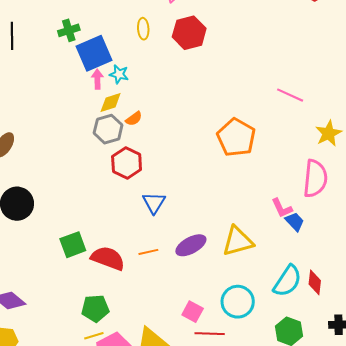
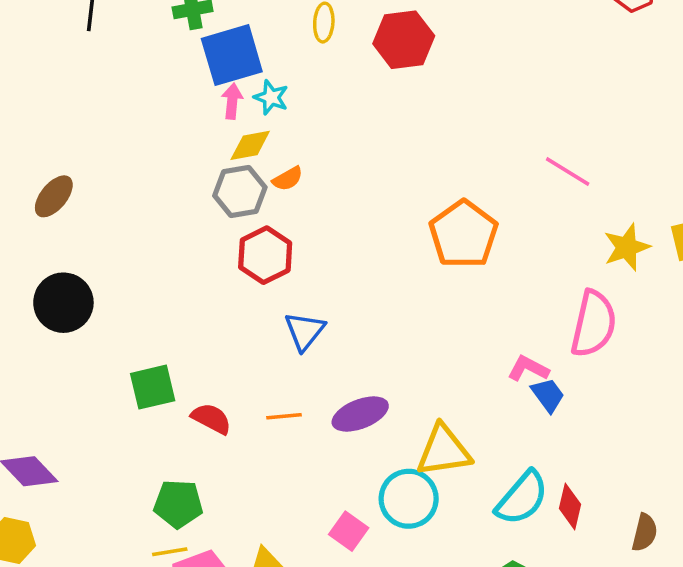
pink L-shape: (282, 208) -> (528, 369), turned 135
yellow triangle: (238, 241) -> (444, 451), moved
red semicircle: (108, 258) -> (211, 419), size x0.7
cyan circle: (238, 302) -> (409, 499), moved

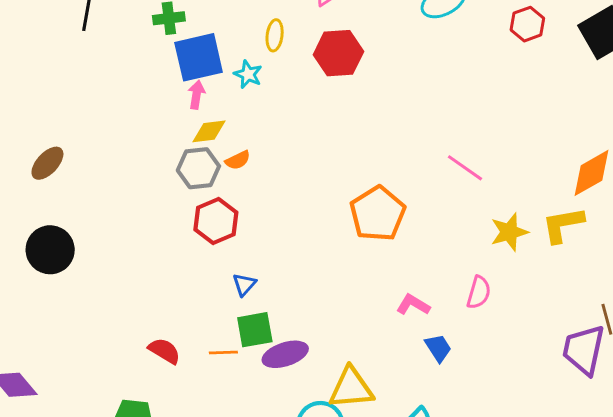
cyan star: (271, 97) -> (248, 74), moved
pink semicircle: (594, 324) -> (479, 292), size x0.6
blue triangle: (305, 331) -> (244, 284), size x0.7
pink L-shape: (528, 369) -> (413, 305), moved
green square: (153, 387) -> (255, 330), moved

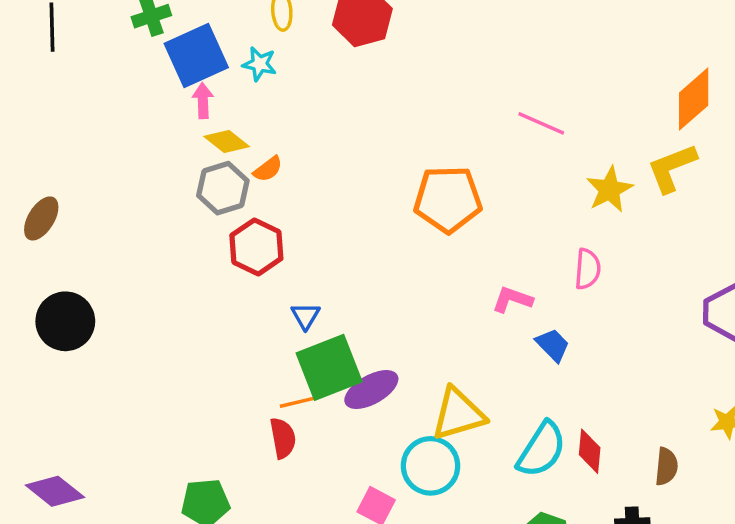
yellow diamond: (209, 131) -> (227, 141), turned 57
orange pentagon: (378, 214) -> (448, 199), turned -30
green square: (255, 330) -> (329, 367), size x1.4
red semicircle: (164, 351) -> (283, 438), moved, turned 60

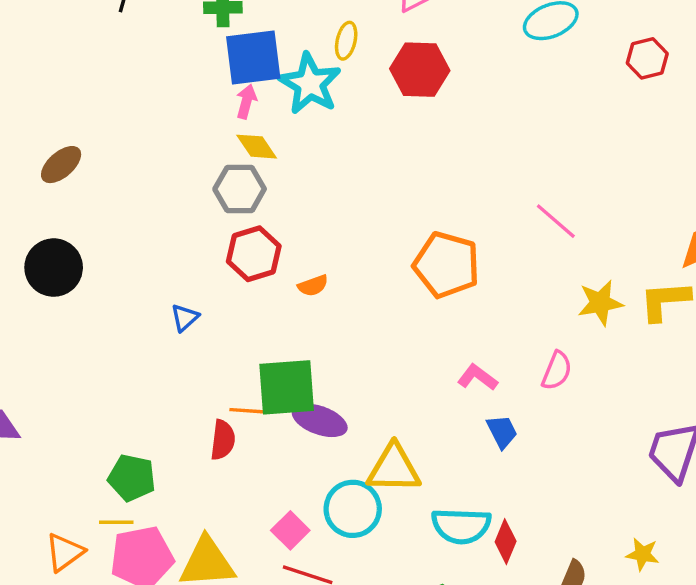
cyan star: (259, 64) -> (310, 84), size x1.8
orange semicircle: (268, 169) -> (313, 286), moved
blue triangle: (306, 316) -> (185, 318), moved
purple ellipse: (371, 390) -> (320, 420), turned 32
cyan semicircle: (542, 449) -> (461, 526), turned 42

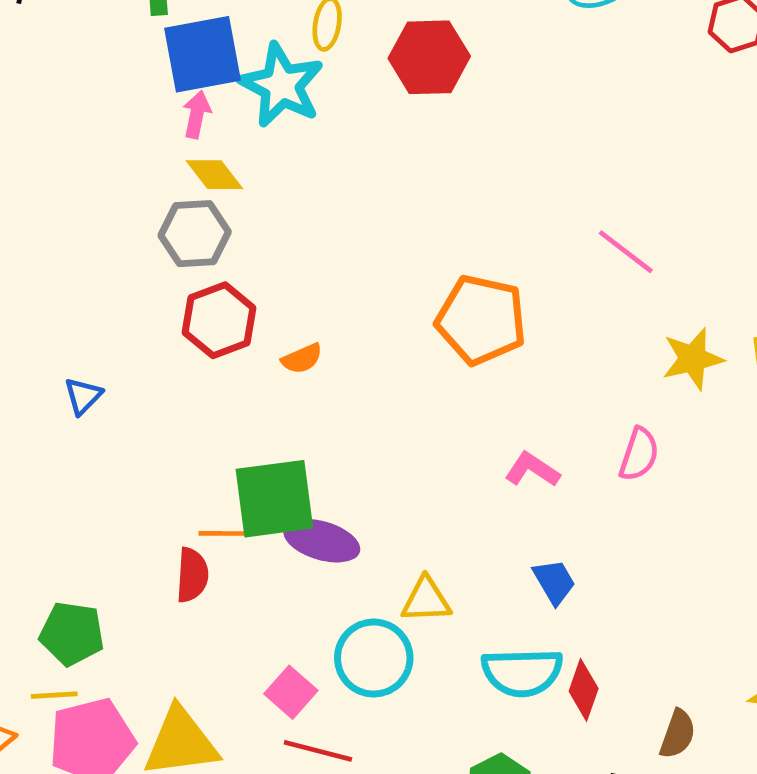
blue triangle: (185, 318) -> (83, 396), moved
blue trapezoid: (502, 432) -> (554, 582), moved
yellow triangle: (394, 468) -> (426, 600), size x0.7

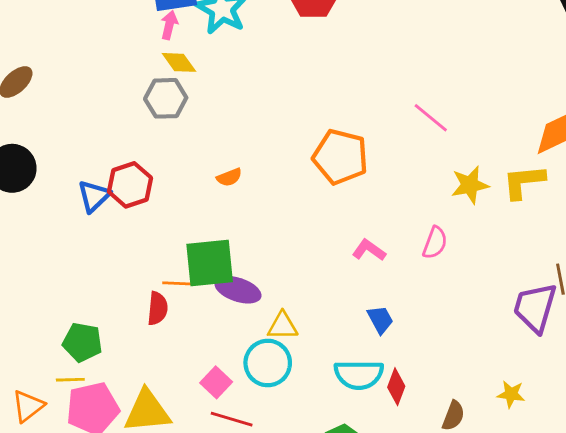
red hexagon: (219, 320) -> (130, 185), moved
blue triangle: (83, 396) -> (94, 196), size x1.4
yellow triangle: (426, 600) -> (283, 326), moved

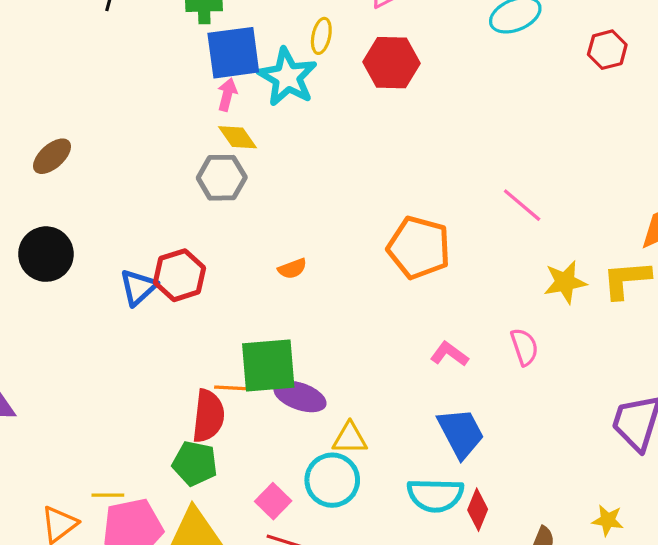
pink semicircle: (435, 243) -> (524, 347), turned -40
red semicircle: (158, 308) -> (208, 416), size x1.4
blue trapezoid: (380, 320) -> (461, 433), size x1.6
green pentagon: (82, 342) -> (195, 463), moved

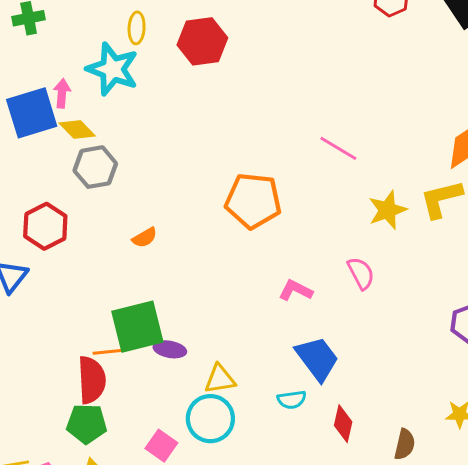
blue square: (233, 53) -> (32, 113), moved
gray hexagon: (222, 178) -> (95, 167), moved
red hexagon: (179, 275) -> (45, 226), moved
purple ellipse: (300, 396) -> (170, 349), size x0.7
cyan semicircle: (435, 495) -> (292, 400), moved, size x0.6

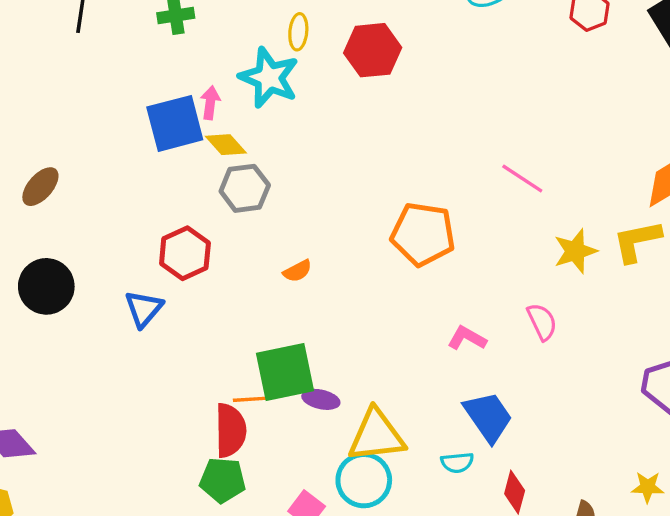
yellow triangle: (220, 379) -> (376, 436), size x1.6

